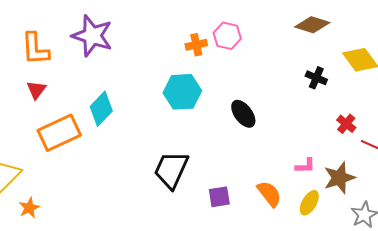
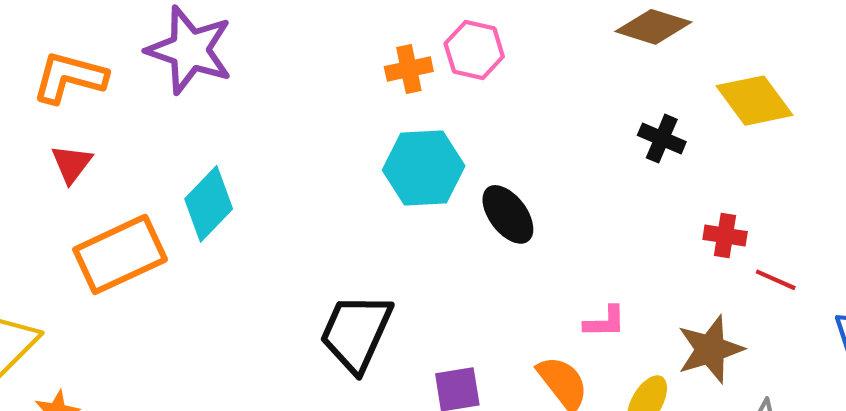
orange L-shape: (35, 49) -> (69, 77), turned 108
cyan hexagon: (182, 92) -> (424, 168), moved
red cross: (346, 124) -> (725, 235), turned -30
pink L-shape: (305, 166) -> (605, 322), moved

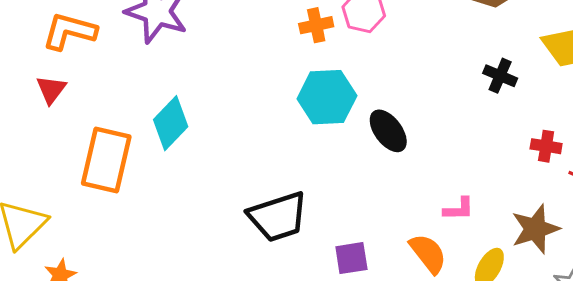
red triangle: (72, 164) -> (51, 90), moved
orange rectangle: (120, 254) -> (106, 160), turned -52
black trapezoid: (356, 332) -> (278, 217), turned -132

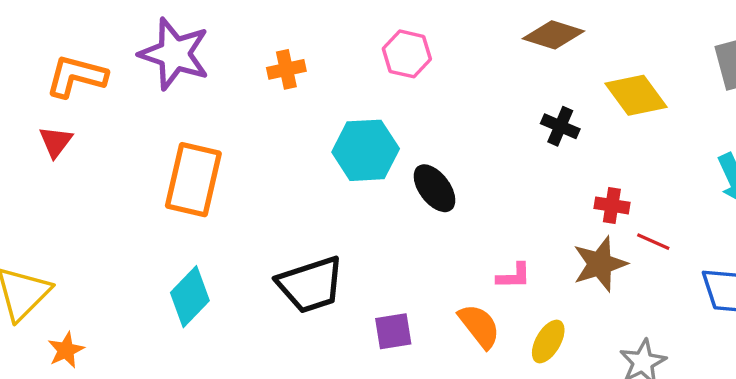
orange cross: (316, 25) -> (286, 69), moved
cyan diamond: (171, 123) -> (190, 297), moved
orange rectangle: (106, 160) -> (193, 180), moved
brown star: (535, 229) -> (600, 264), moved

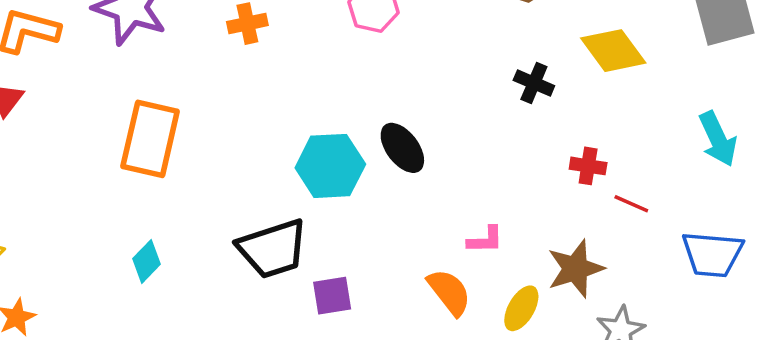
cyan hexagon: (366, 150) -> (330, 166), moved
brown star: (600, 264) -> (575, 269), moved
cyan diamond: (190, 297) -> (146, 261), size x0.7
purple square: (393, 331) -> (332, 296), moved

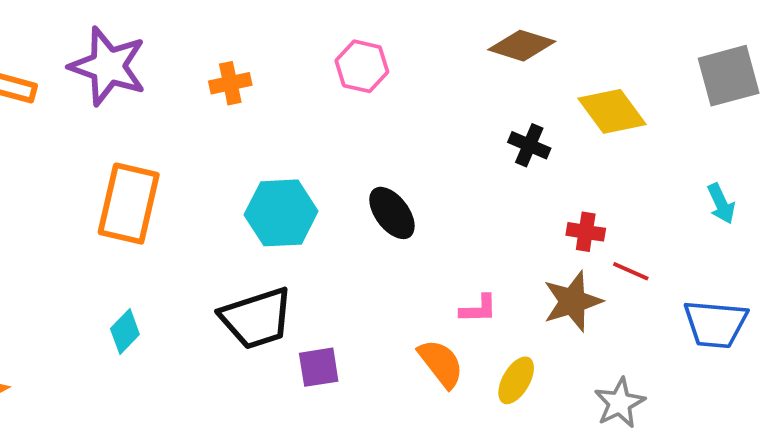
cyan arrow: (718, 139) -> (721, 204), size x0.7
cyan hexagon: (330, 166) -> (281, 213), moved
brown star: (575, 269) -> (573, 301), moved

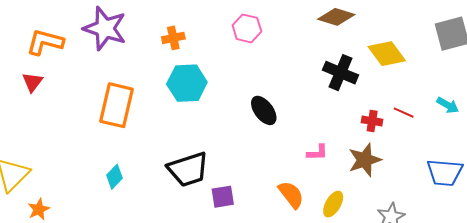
black cross: (529, 145) -> (341, 73), size x1.5
cyan arrow: (721, 204) -> (448, 105), turned -35
cyan hexagon: (281, 213) -> (187, 83), moved
red line: (631, 271) -> (404, 113), moved
pink L-shape: (478, 309) -> (317, 153), moved

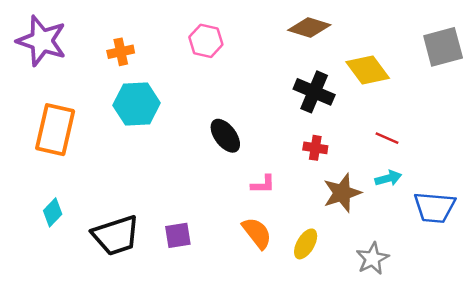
cyan arrow: (448, 105) -> (388, 178), moved, turned -45
red cross: (372, 121) -> (315, 148), moved
pink L-shape: (317, 153) -> (263, 184), moved
black trapezoid: (188, 169) -> (116, 235), moved

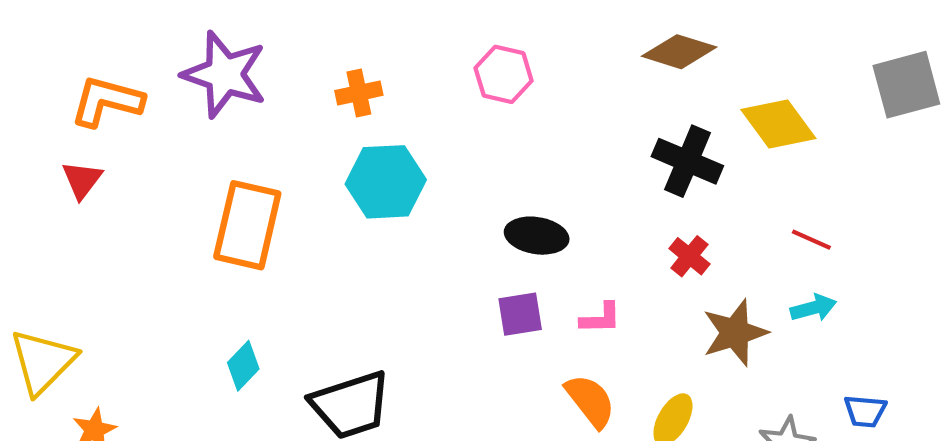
black ellipse: (225, 136) -> (537, 236), turned -44
red cross: (315, 148) -> (689, 256), turned 30
blue trapezoid: (435, 207) -> (865, 411), moved, size x0.6
purple square: (178, 235) -> (520, 314), moved

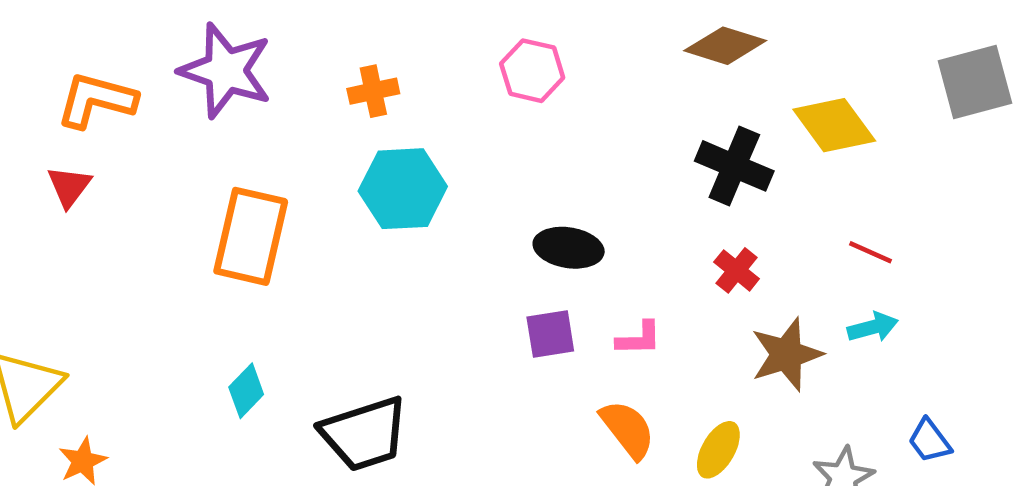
blue trapezoid: (865, 411) -> (929, 441), turned 48

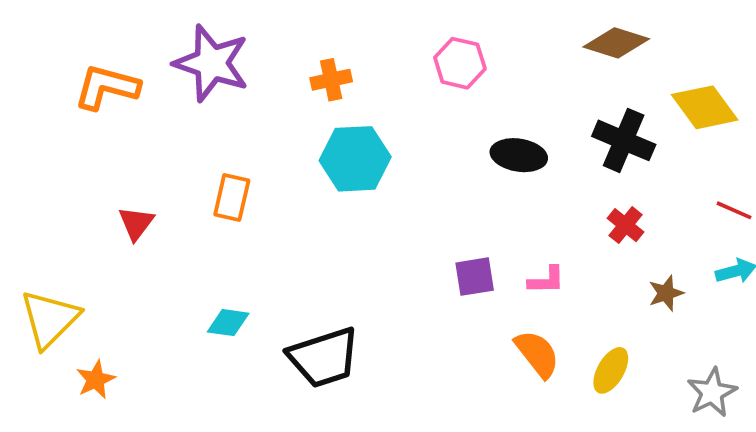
red triangle: (69, 186) -> (136, 223), moved
orange rectangle: (251, 236) -> (232, 197), size x0.6
black ellipse: (569, 248) -> (519, 155), moved
brown star: (786, 354) -> (666, 293), size x0.6
cyan diamond: (246, 391) -> (228, 323), turned 54

